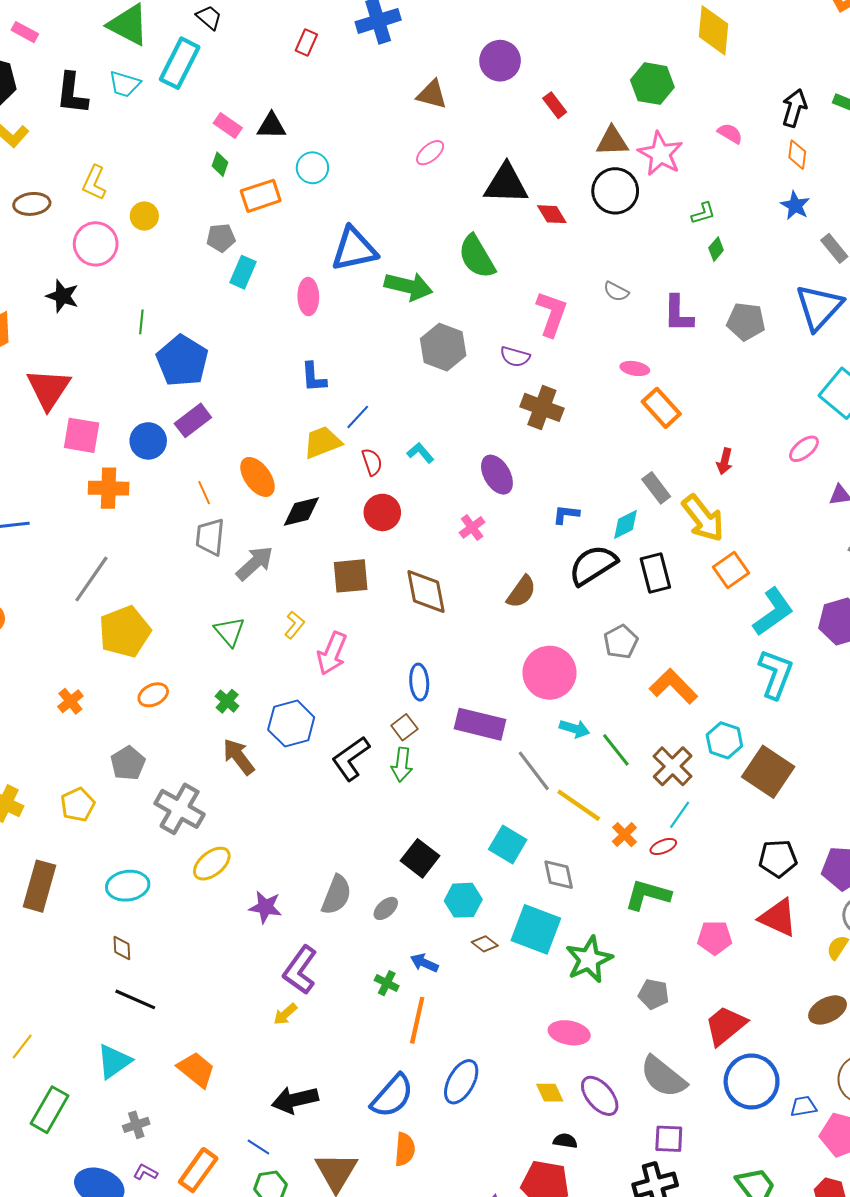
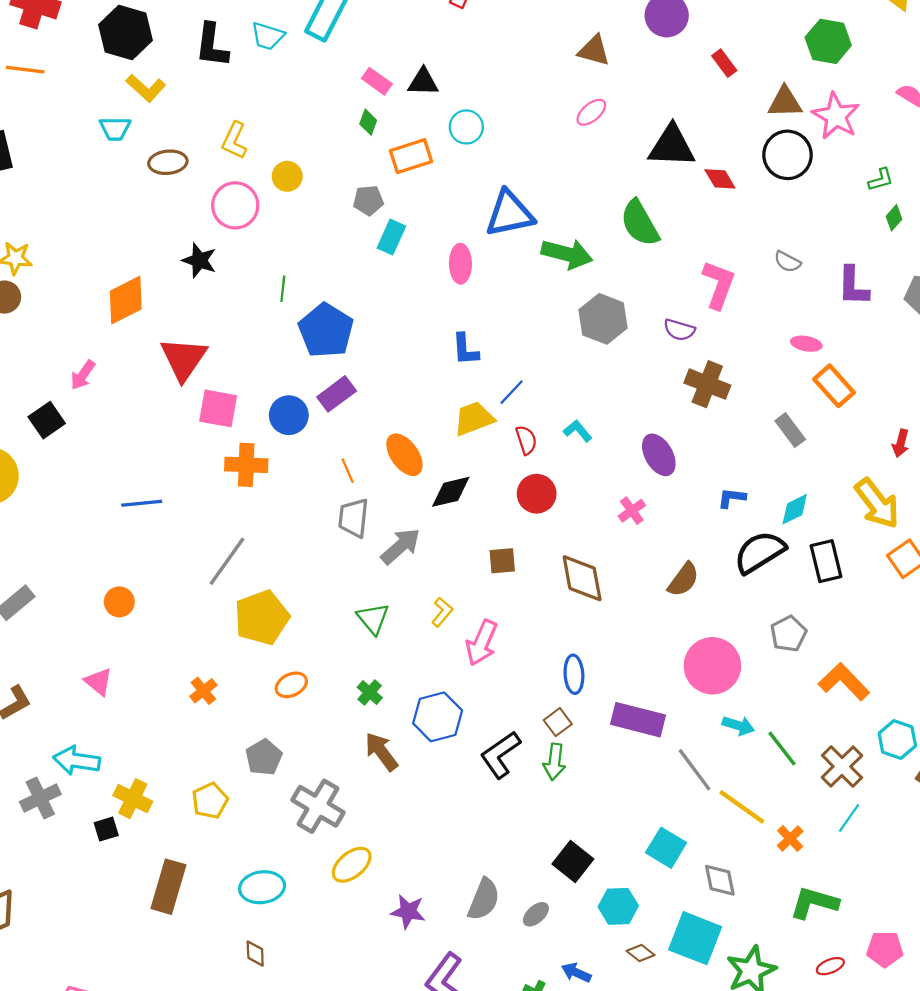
gray rectangle: (656, 488) -> (790, 430), moved
brown square: (351, 576) -> (502, 561), size x0.7
red ellipse: (663, 846) -> (830, 966), moved

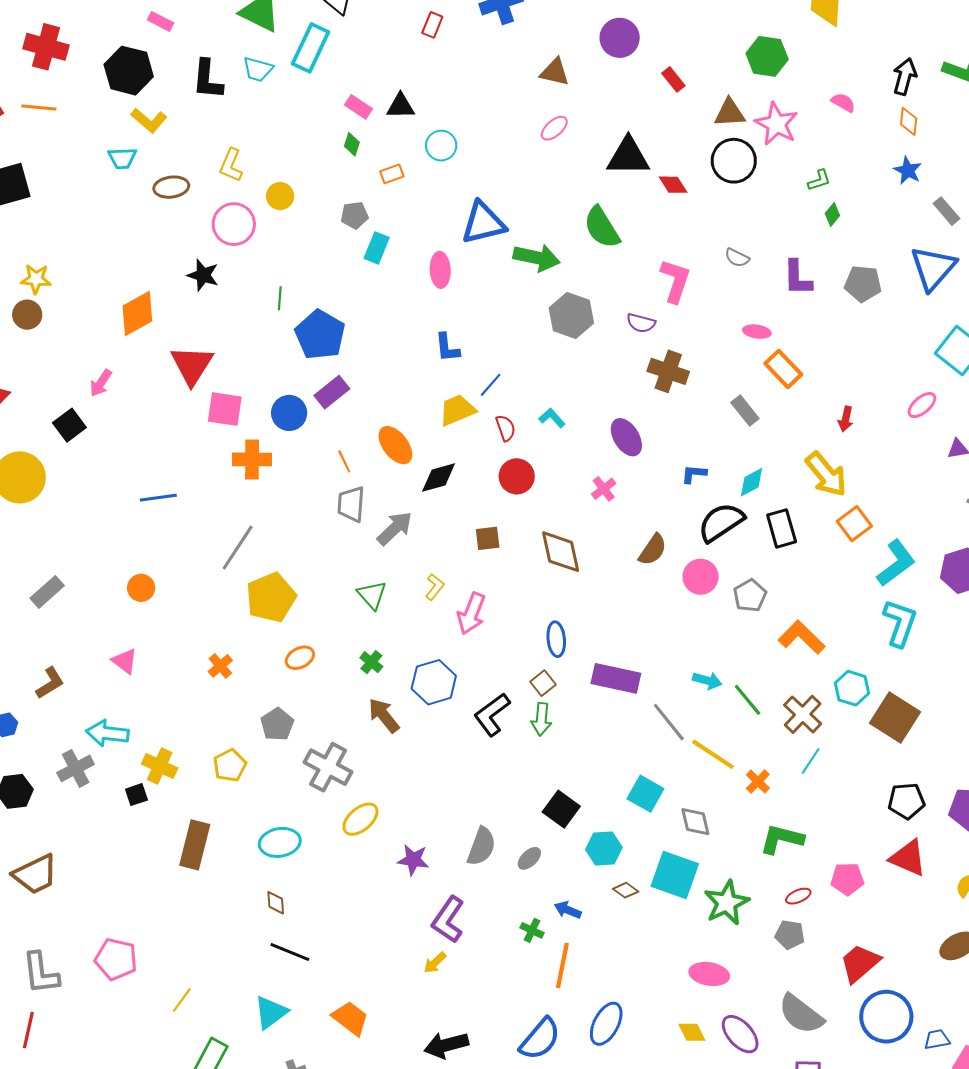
orange rectangle: (411, 156) -> (392, 174), size x0.6
pink circle: (712, 666) -> (701, 577), moved, size x0.7

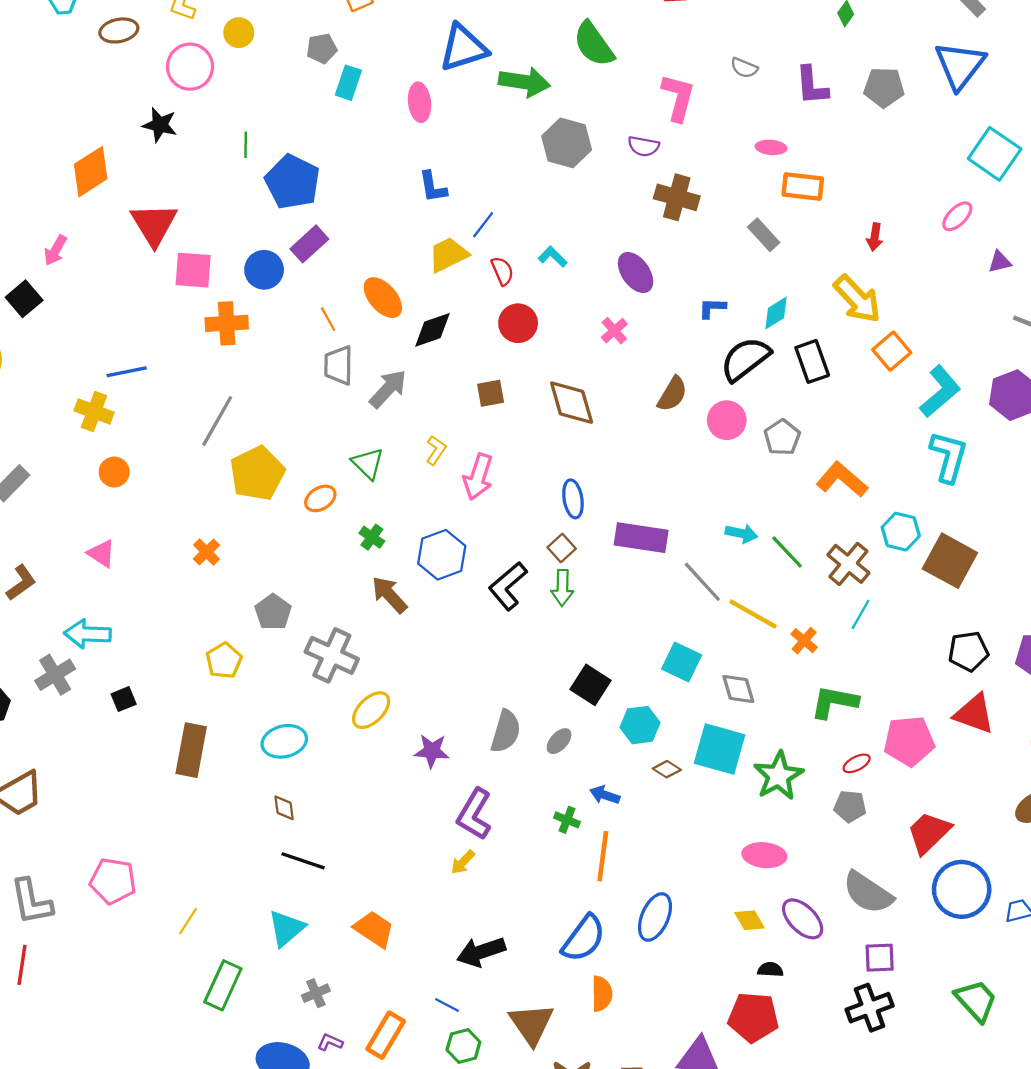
orange rectangle: (783, 369) -> (803, 187), turned -36
orange ellipse: (300, 658) -> (320, 498), moved
yellow cross: (160, 766) -> (94, 411), moved
pink pentagon: (847, 879) -> (909, 741), size x1.4

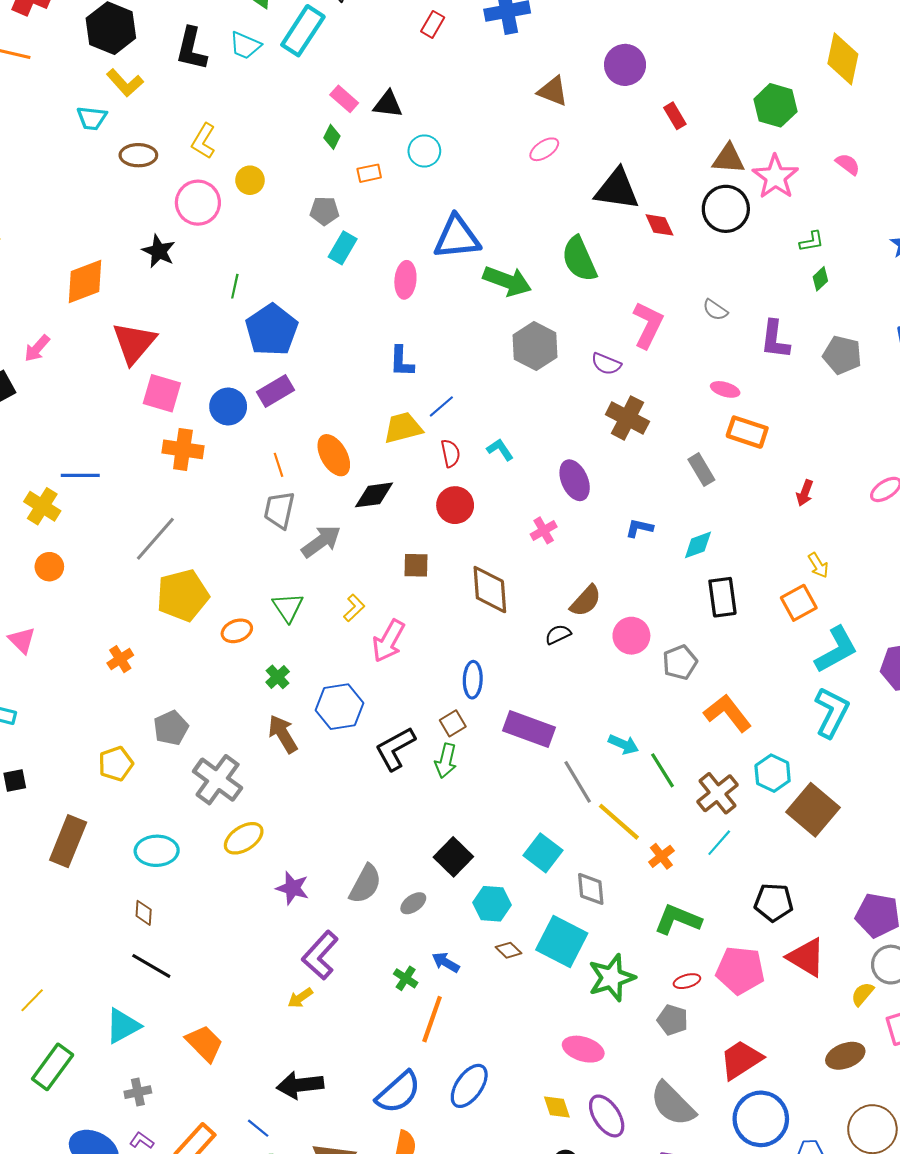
yellow arrow: (857, 299) -> (818, 565), moved, size x0.5
black semicircle: (745, 359) -> (558, 634), moved, size x0.5
black pentagon: (968, 651) -> (774, 902), moved

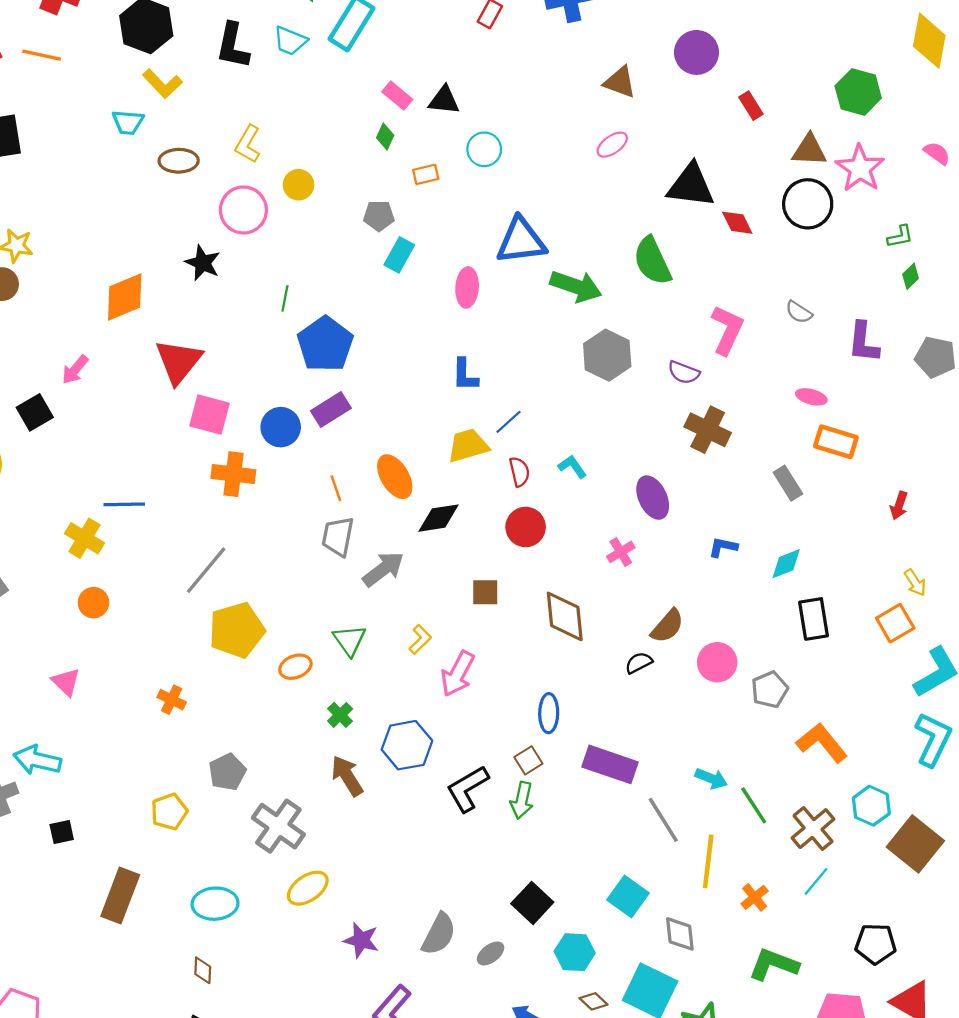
orange cross: (120, 659) -> (172, 700), turned -30
yellow line: (619, 822) -> (708, 861), turned 57

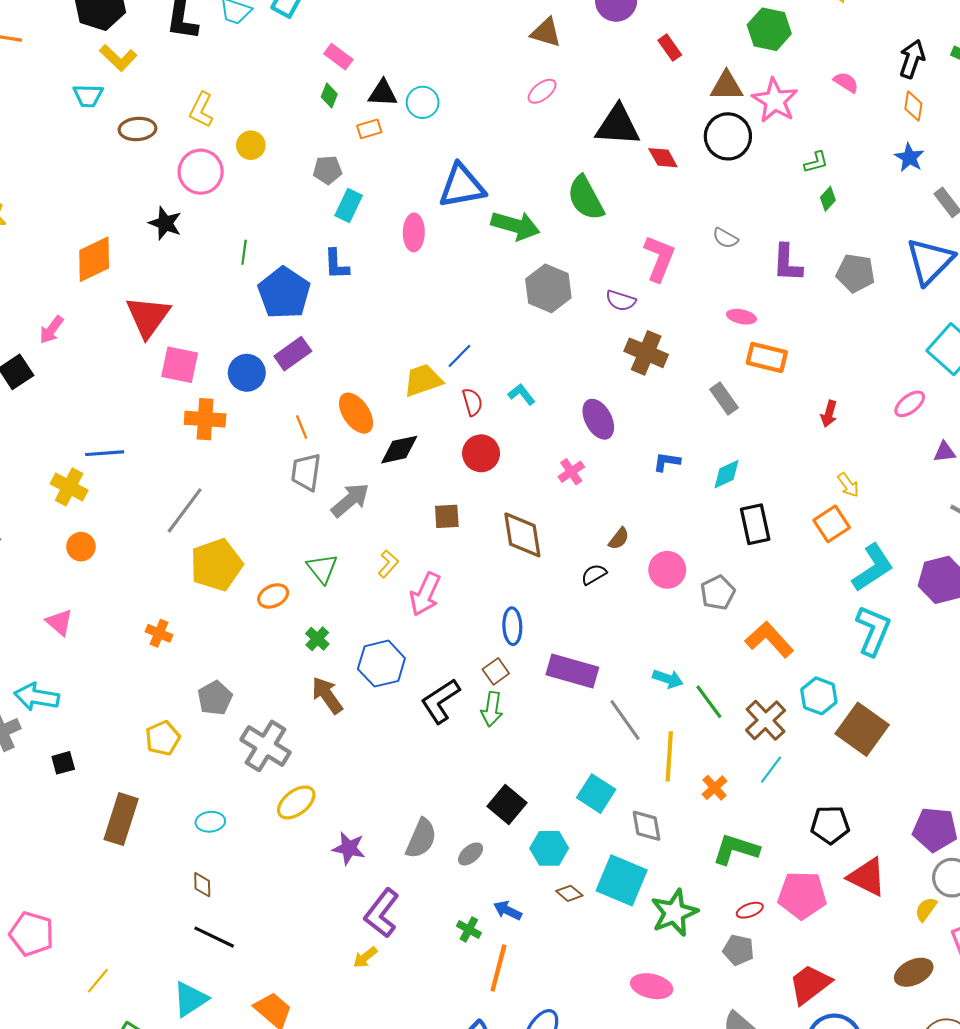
black triangle: (444, 100) -> (383, 93), moved
blue L-shape: (465, 375) -> (336, 264), moved
brown semicircle: (667, 626) -> (619, 539), size x0.7
cyan ellipse: (215, 904) -> (210, 822), size x0.7

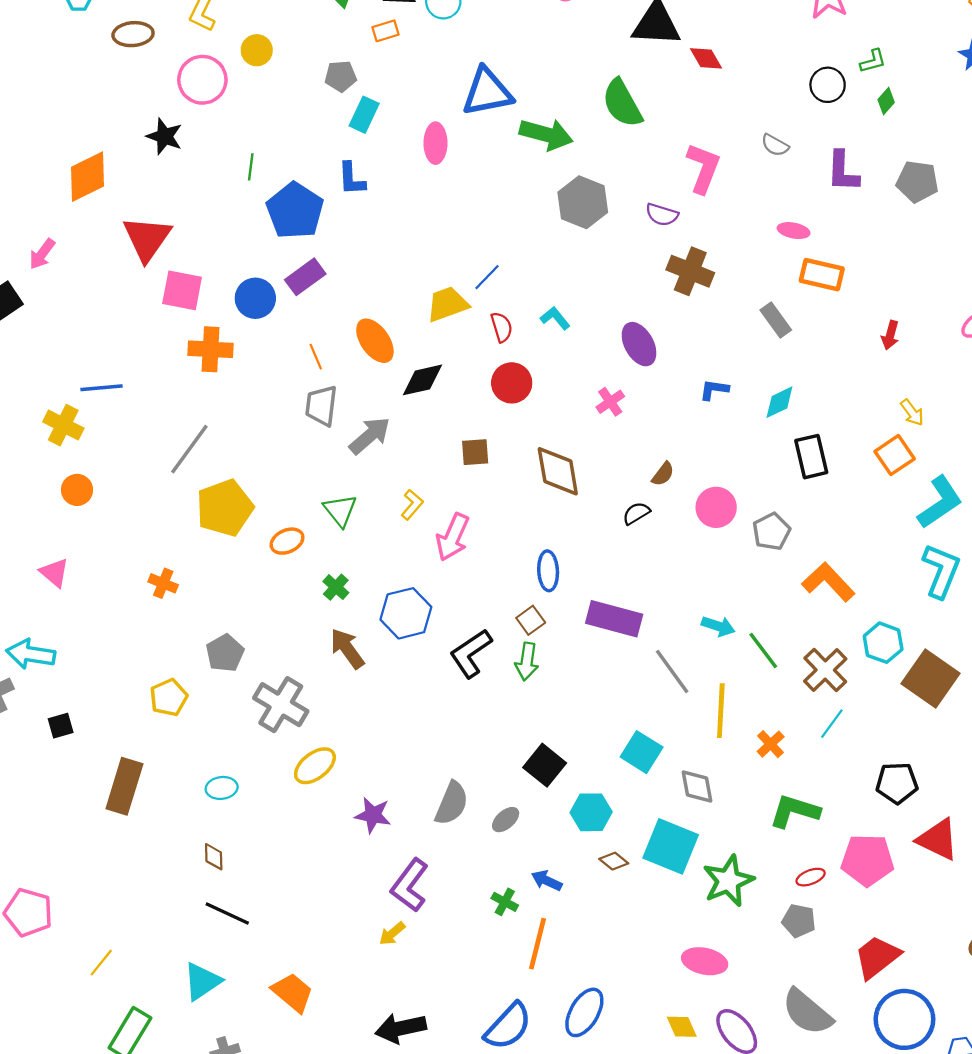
black circle: (728, 136) -> (828, 85), moved, size x0.7

